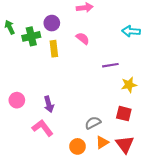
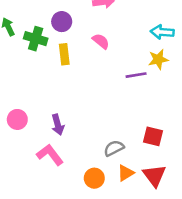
green cross: (31, 36) -> (36, 39), turned 30
yellow star: (129, 85) -> (158, 59), moved

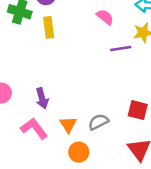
pink semicircle: (101, 41) -> (105, 17), moved
orange triangle: (126, 173) -> (68, 125), moved, turned -30

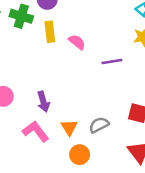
pink semicircle: (105, 17) -> (77, 42), moved
purple line: (121, 48) -> (112, 61), moved

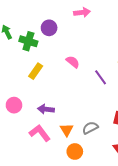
yellow rectangle: (50, 32) -> (36, 71), moved, turned 42
purple line: (112, 61) -> (101, 77), turned 63
purple arrow: (43, 102) -> (46, 109), turned 112

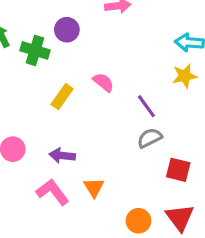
yellow rectangle: (36, 71) -> (62, 97), moved
gray semicircle: (90, 128) -> (150, 138), moved
orange circle: (75, 151) -> (138, 221), moved

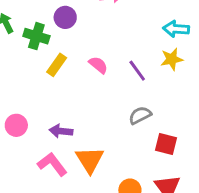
yellow rectangle: (62, 97) -> (57, 65), moved
purple line: (146, 106) -> (137, 71), moved
orange triangle: (94, 187) -> (90, 160), size x1.5

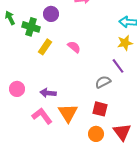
purple line: (137, 71) -> (118, 66), moved
red square: (166, 144) -> (100, 109), moved

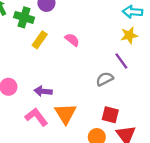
red square: (100, 109) -> (110, 115), moved

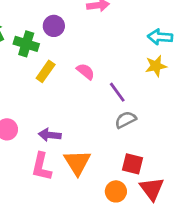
purple line: (121, 61) -> (117, 92), moved
pink L-shape: (36, 117) -> (41, 167), turned -130

